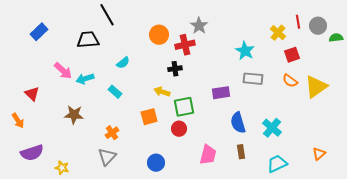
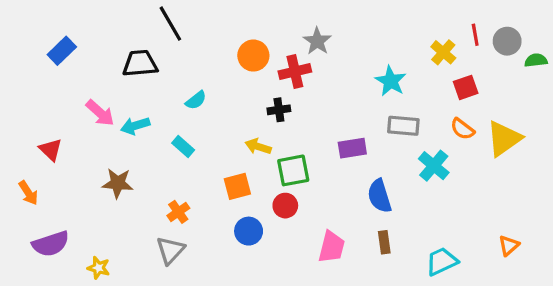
cyan cross: (272, 128) -> (434, 166), moved
blue circle: (156, 163) -> (249, 231), moved

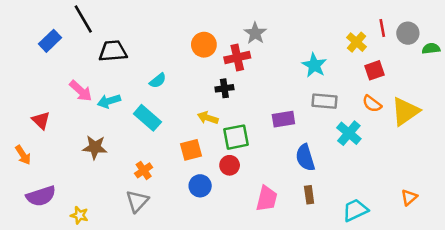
black line: (170, 24) -> (83, 19), moved
cyan rectangle: (183, 146) -> (147, 118), size x1.5

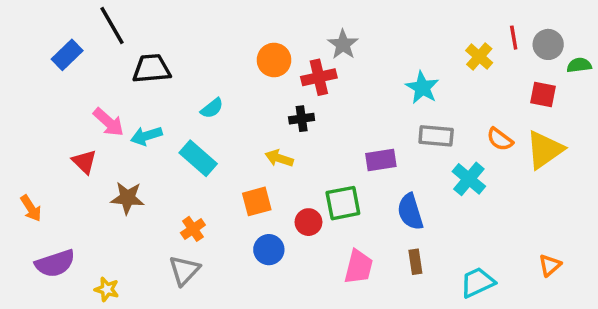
red square: (375, 70) -> (543, 94), moved, turned 30
red triangle: (41, 120) -> (84, 162), moved
green square: (236, 137) -> (343, 203), moved

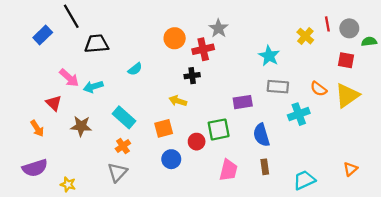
cyan rectangle: (198, 158) -> (124, 117), moved
cyan cross: (469, 179) -> (299, 114), turned 30
orange arrow: (31, 208) -> (37, 128), moved

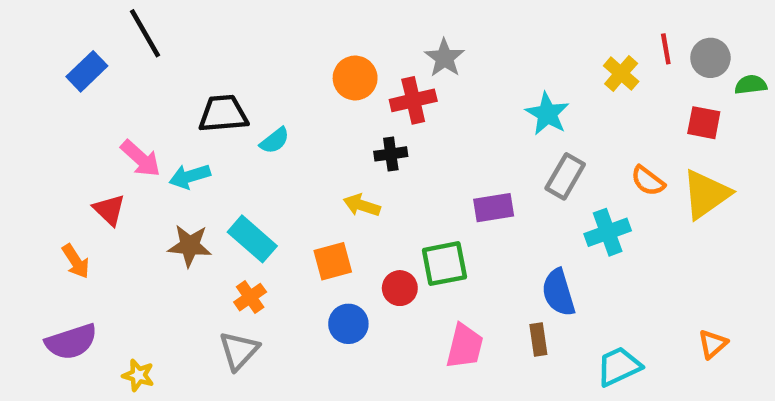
black trapezoid: (97, 44) -> (223, 114), moved
gray rectangle: (278, 87) -> (565, 176), turned -65
brown star: (81, 126) -> (190, 246), moved
blue semicircle: (261, 135) -> (558, 293), moved

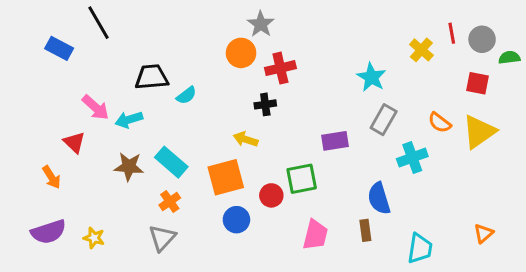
gray star: (444, 58) -> (261, 24), moved
blue rectangle: (87, 71) -> (59, 48), turned 72
orange square: (333, 261) -> (226, 177), size x1.4
cyan trapezoid: (619, 366) -> (420, 248), turned 124
yellow star: (138, 375) -> (94, 238), moved

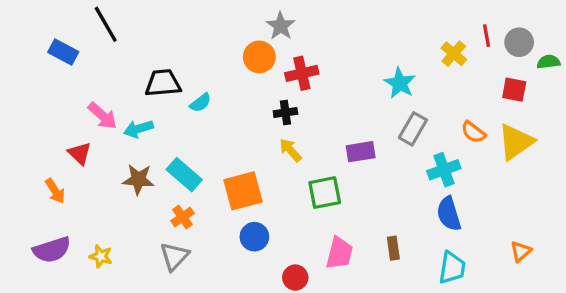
yellow arrow: (246, 139) -> (290, 150), moved, turned 30
red circle: (271, 195) -> (295, 278), moved
blue semicircle: (379, 198) -> (449, 214), moved

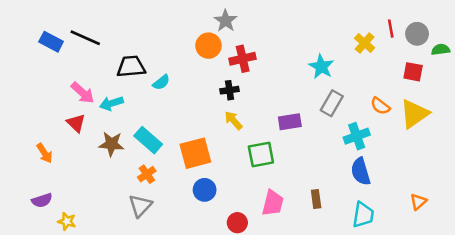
black line: (106, 24) -> (85, 38), moved, turned -36
red triangle: (80, 153) -> (76, 123), moved
purple semicircle: (52, 250) -> (42, 200), size x0.7
yellow star: (101, 256) -> (67, 221), moved

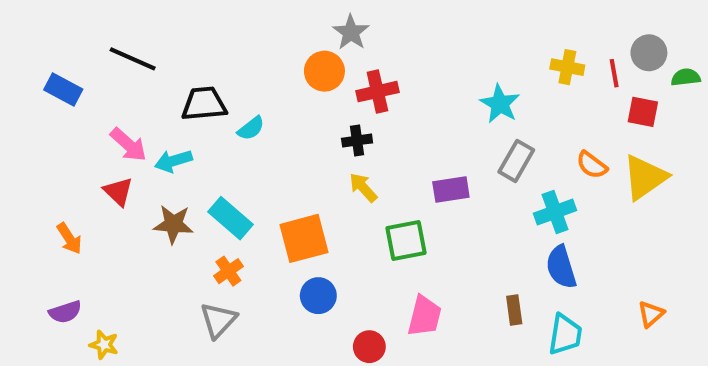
red line: (391, 29) -> (614, 73), moved
blue rectangle: (51, 42) -> (63, 90), moved
yellow cross: (365, 43) -> (567, 67), turned -30
brown rectangle: (316, 199) -> (514, 310), moved

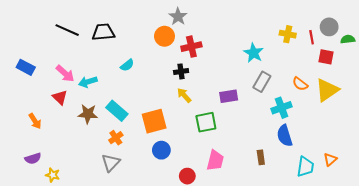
blue rectangle: (63, 90) -> (26, 67), moved
black trapezoid: (204, 104) -> (103, 32), moved
cyan trapezoid: (565, 334) -> (305, 167), moved

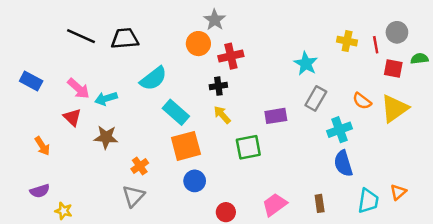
green semicircle: (348, 39) -> (419, 59), moved
cyan semicircle: (127, 65) -> (153, 79), size x1.6
cyan rectangle: (117, 111) -> (176, 112), moved
brown rectangle: (261, 157) -> (320, 203), moved
pink trapezoid: (215, 161) -> (275, 205), moved, turned -140

